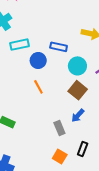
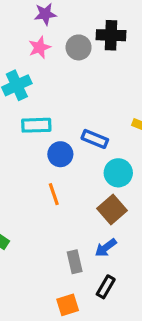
black rectangle: (83, 149) -> (106, 287), moved
orange square: (60, 157) -> (68, 305), turned 32

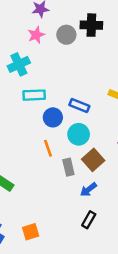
cyan circle: (118, 173) -> (79, 134), moved
gray rectangle: (75, 262) -> (68, 167), moved
orange square: (68, 305) -> (31, 232), moved

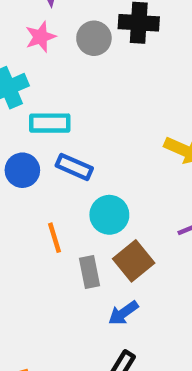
cyan rectangle: (34, 95) -> (50, 123), moved
blue rectangle: (79, 105) -> (74, 167), moved
blue circle: (53, 117) -> (22, 170), moved

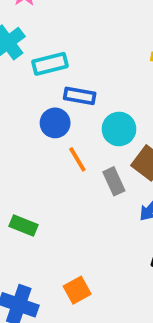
blue circle: (22, 170) -> (55, 123), moved

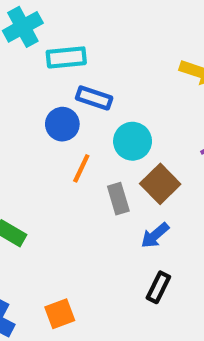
orange line: (77, 159) -> (81, 168), turned 48

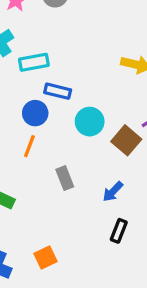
orange line: (81, 168) -> (29, 146), moved
brown square: (160, 184) -> (126, 140), moved
gray rectangle: (118, 199) -> (65, 178), moved

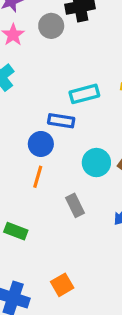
cyan rectangle: (34, 62) -> (84, 94), moved
cyan circle: (90, 122) -> (96, 163), moved

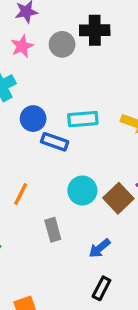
blue circle: (41, 144) -> (33, 119), moved

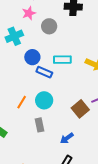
gray circle: (62, 44) -> (49, 26), moved
cyan circle: (82, 190) -> (44, 100), moved

